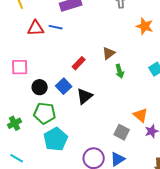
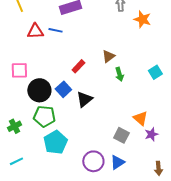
orange star: (145, 26) -> (142, 19), moved
black circle: (40, 87) -> (39, 90), size x1.5
cyan line: (17, 158) -> (16, 161), turned -56

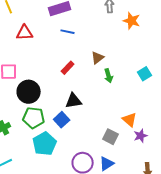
blue line: (55, 30) -> (68, 32), moved
blue square: (63, 89) -> (62, 120), moved
black triangle: (84, 99) -> (74, 101), turned 30

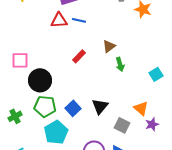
red triangle: (25, 33) -> (59, 20), moved
cyan square: (145, 74) -> (156, 74), moved
black triangle: (74, 101) -> (100, 106), moved, turned -42

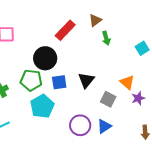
red rectangle: (79, 56) -> (65, 30), size x1.5
black circle: (40, 80) -> (45, 58), moved
blue square: (73, 108) -> (59, 82), turned 35

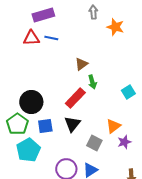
red rectangle: (65, 30) -> (75, 98), moved
green pentagon: (31, 80) -> (17, 124), turned 30
orange triangle: (127, 82) -> (113, 126), turned 42

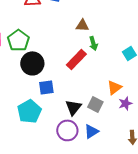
brown triangle: (81, 64) -> (82, 25), turned 40
green pentagon: (17, 124) -> (18, 40), moved
black triangle: (72, 124) -> (73, 107), moved

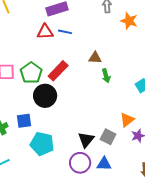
red rectangle: (76, 59) -> (58, 71), moved
blue square: (46, 87) -> (24, 121), moved
cyan pentagon: (29, 111) -> (42, 144), turned -30
blue triangle: (91, 131) -> (104, 164), turned 35

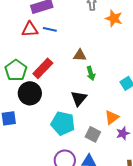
black triangle: (86, 140) -> (79, 98), moved
cyan pentagon: (42, 144) -> (63, 123), moved

